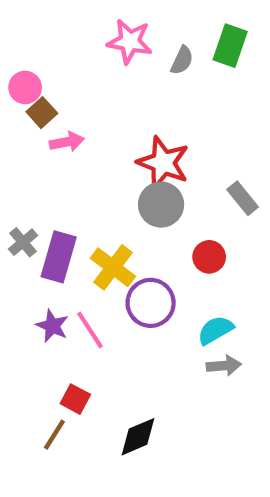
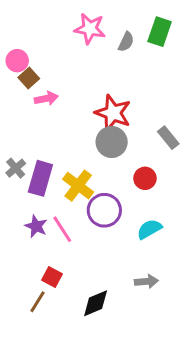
gray arrow: (224, 366) -> (146, 281), moved

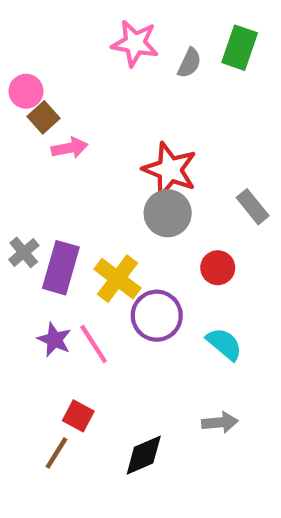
cyan semicircle: (149, 229) -> (224, 344), turned 70

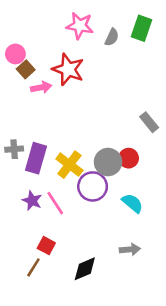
red star: (170, 170) -> (68, 69), moved
gray circle: (168, 213) -> (108, 162), moved
gray cross: (24, 252) -> (14, 149), turned 36

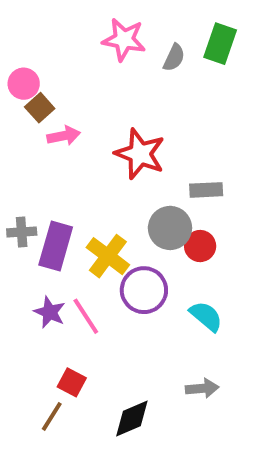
red star: (68, 69) -> (140, 154), moved
gray rectangle: (149, 122) -> (206, 190), moved, turned -54
gray circle: (108, 162) -> (170, 228), moved

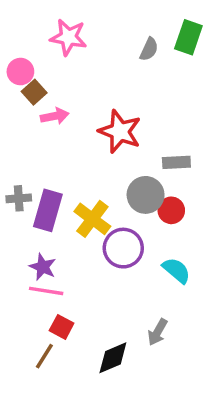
pink star: (124, 40) -> (68, 37), moved
pink line: (86, 316) -> (46, 291), moved, turned -48
gray arrow: (202, 388) -> (158, 332), moved, turned 124

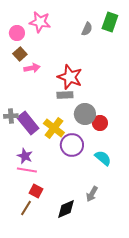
pink circle: (20, 72) -> (17, 33), moved
gray rectangle: (176, 162) -> (65, 95), moved
purple rectangle: (48, 210) -> (28, 123), turned -55

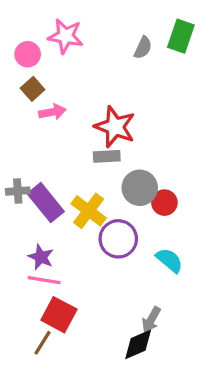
red square: (36, 191) -> (59, 315), size x1.5
black diamond: (66, 209) -> (138, 344), moved

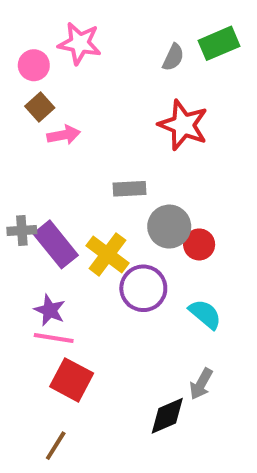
green rectangle: (181, 36) -> (219, 43), turned 48
red star: (115, 127) -> (183, 125), moved
gray arrow: (151, 320) -> (201, 384), moved
brown line: (42, 343) -> (56, 446), moved

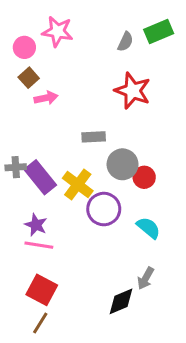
red square: (72, 380) -> (42, 290), moved

